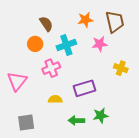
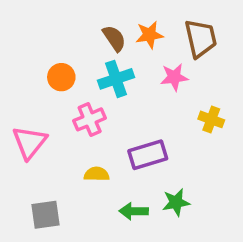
brown semicircle: (46, 24) -> (114, 38), moved

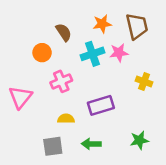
brown semicircle: (114, 38) -> (64, 32), moved
cyan cross: (116, 79) -> (92, 54), moved
green star: (176, 202) -> (139, 140), moved
gray square: (45, 215) -> (53, 146), moved

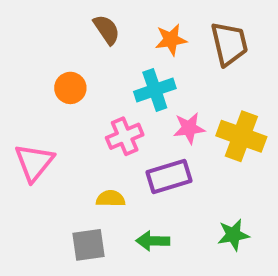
brown semicircle: (64, 32) -> (107, 30), moved
pink star: (119, 53) -> (189, 128), moved
pink cross: (61, 81) -> (125, 136), moved
yellow cross: (144, 81) -> (241, 136), size x1.6

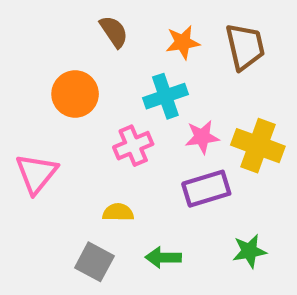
orange circle: (70, 88) -> (75, 94), size x1.4
purple rectangle: (169, 176) -> (206, 189), moved
gray square: (88, 245) -> (94, 262), turned 36

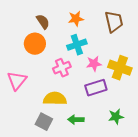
brown semicircle: (114, 32) -> (43, 22), moved
orange star: (183, 42) -> (76, 19), moved
yellow semicircle: (118, 212) -> (55, 99), size x1.6

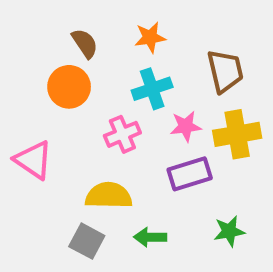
brown trapezoid: (114, 22) -> (225, 71), moved
yellow cross: (120, 68) -> (237, 134), turned -30
pink triangle: (17, 81) -> (33, 160), turned -35

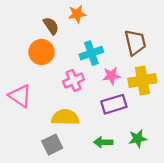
orange star: (150, 37) -> (77, 14), moved
green arrow: (150, 237) -> (103, 142), moved
gray square: (87, 241) -> (52, 145), turned 36

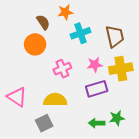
cyan cross: (91, 53) -> (80, 33), moved
pink triangle: (20, 96) -> (17, 97), moved
green arrow: (103, 142) -> (97, 123), moved

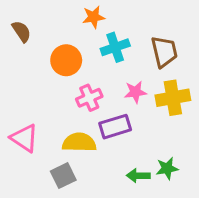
brown semicircle: (43, 22) -> (21, 31), moved
orange circle: (35, 44) -> (66, 60), moved
purple rectangle: (97, 89) -> (115, 127), moved

